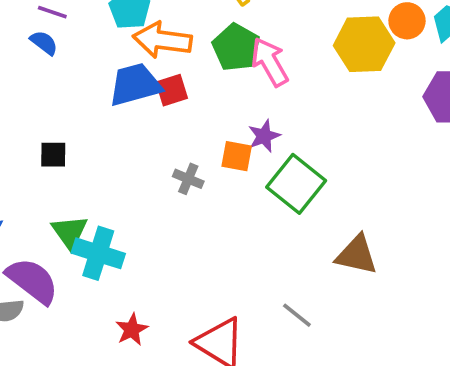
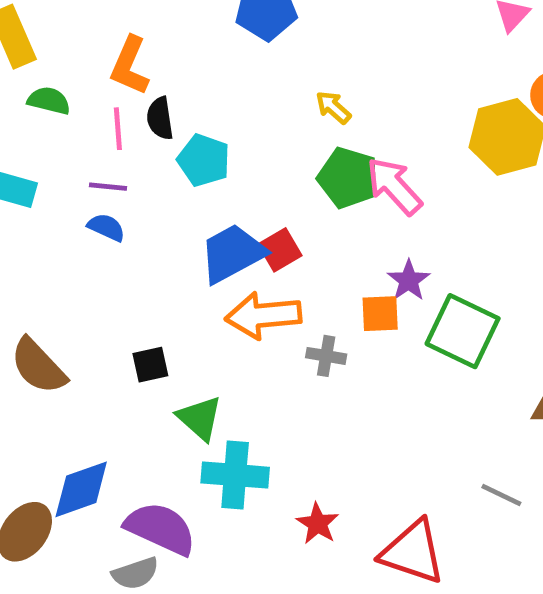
orange arrow: (162, 40) -> (263, 315), moved
green triangle: (70, 232) -> (200, 418), moved
red star: (132, 330) -> (318, 524), moved

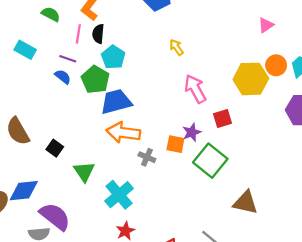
green pentagon: (348, 178) -> (95, 80), moved
red square: (280, 250) -> (222, 119), moved
black square: (150, 365) -> (55, 148), moved, turned 35
cyan cross: (235, 475) -> (119, 195), moved, turned 32

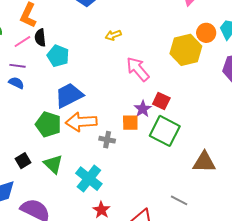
pink line: (78, 34) -> (22, 42), turned 60
yellow arrow: (176, 47) -> (113, 35), turned -63
green pentagon: (95, 80) -> (48, 124), moved
red square: (222, 119) -> (161, 101), moved, turned -36
black square: (55, 148) -> (23, 161), moved, turned 35

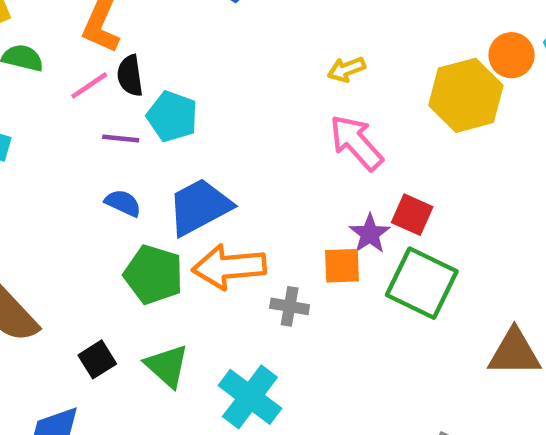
yellow arrow: (113, 35) -> (346, 69), moved
purple line: (18, 66) -> (121, 139), moved
blue semicircle: (16, 83) -> (123, 203), moved

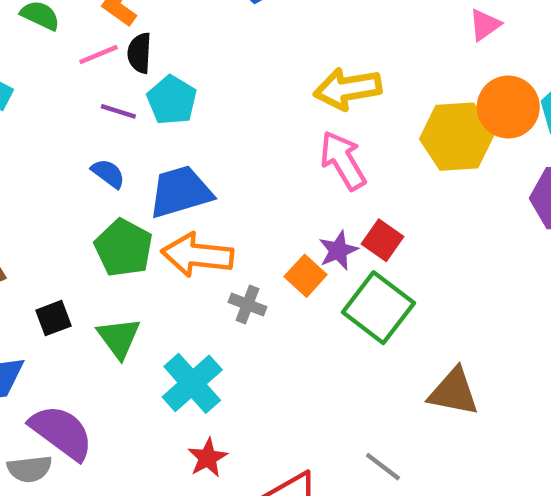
orange circle: (512, 55) -> (508, 107), size x1.4
yellow arrow: (346, 69) -> (348, 89), size x1.8
orange square: (342, 266) -> (306, 276), turned 33

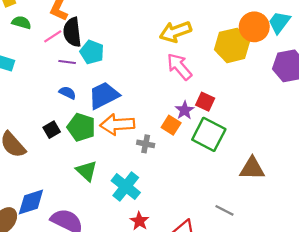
black semicircle: (139, 53) -> (72, 32), size x1.5
black square: (53, 318) -> (52, 130), moved

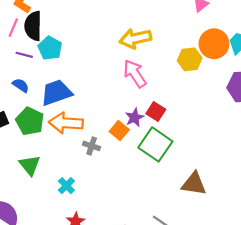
pink line: (53, 36) -> (13, 28), turned -42
yellow hexagon: (232, 45) -> (190, 59), size x0.7
cyan cross: (126, 187) -> (66, 186), size x0.6

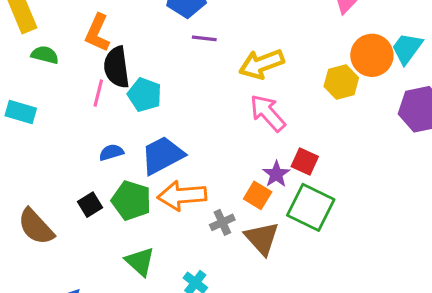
pink line: (13, 28) -> (98, 93), moved
purple line: (24, 55) -> (204, 38), moved
blue semicircle: (21, 85) -> (111, 152), turned -42
gray cross: (92, 146) -> (222, 222), turned -35
brown triangle: (194, 184) -> (262, 238), moved, turned 48

